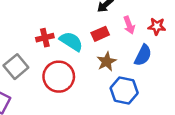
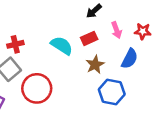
red cross: (45, 38) -> (15, 44), moved
red circle: (59, 77) -> (37, 88), moved

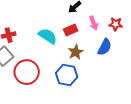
blue hexagon: (112, 92) -> (67, 75), moved

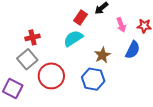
red rectangle: (71, 30) -> (81, 18), moved, turned -32
cyan semicircle: (48, 36) -> (73, 38), turned -66

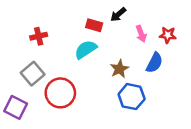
red rectangle: (81, 18) -> (94, 25), turned 72
red cross: (33, 37) -> (39, 36), moved
blue hexagon: (93, 79) -> (132, 97), moved

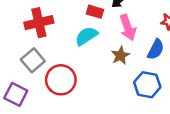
pink arrow: (141, 34) -> (128, 27), moved, size x1.5
red cross: (39, 36) -> (39, 23), size x1.6
blue hexagon: (132, 97) -> (147, 85), moved

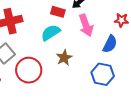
brown star: (120, 55) -> (64, 58), moved

